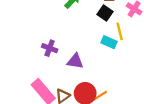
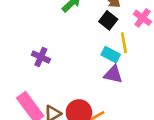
purple triangle: (75, 61) -> (113, 74), moved

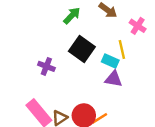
black square: (108, 20) -> (82, 49), moved, size x1.5

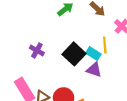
black square: (82, 49) -> (74, 54), moved

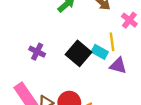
purple triangle: (94, 70) -> (118, 66), moved

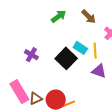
cyan rectangle: (100, 52) -> (80, 48), moved

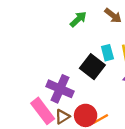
cyan rectangle: (80, 48) -> (107, 53), turned 48
purple cross: (31, 55) -> (60, 89), moved, size x1.6

